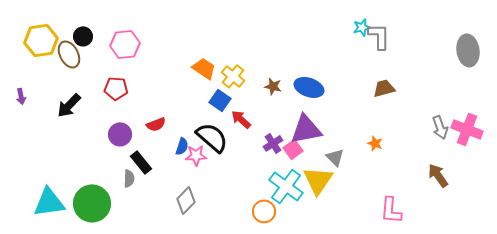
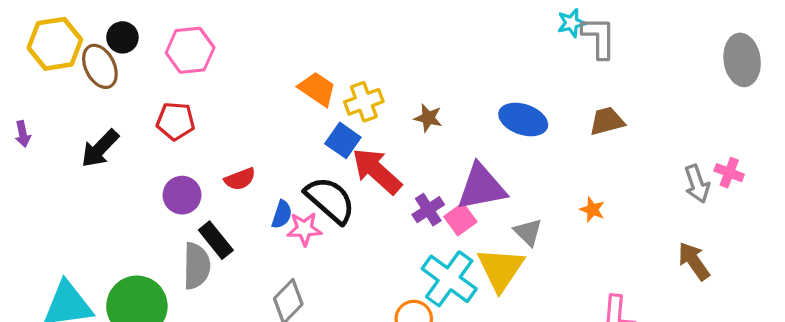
yellow cross: (233, 76) -> (364, 102), turned 30
blue ellipse: (309, 87) -> (523, 119), moved
red arrow: (241, 119) -> (377, 171), size x1.6
pink cross: (467, 129) -> (729, 173), moved, size x0.6
gray semicircle: (129, 178) -> (196, 266), size x1.6

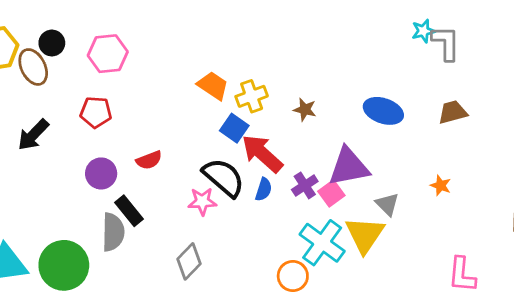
blue semicircle: (282, 214) -> (264, 189), moved

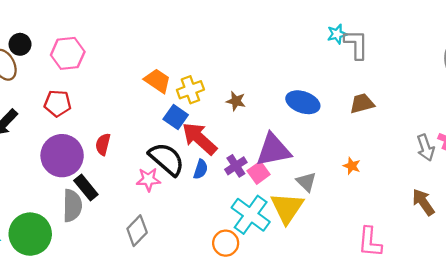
red semicircle: (149, 160) -> (103, 144), turned 125
purple circle: (101, 173) -> (62, 156), size x1.6

